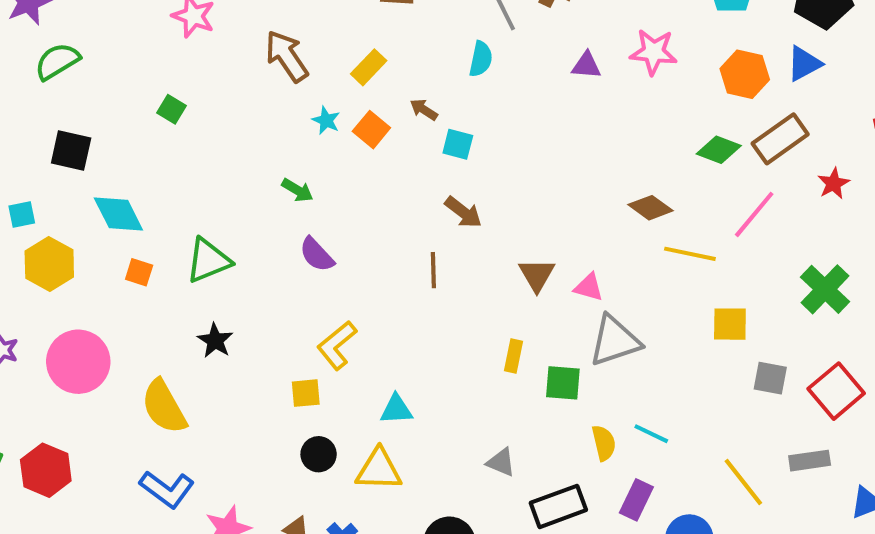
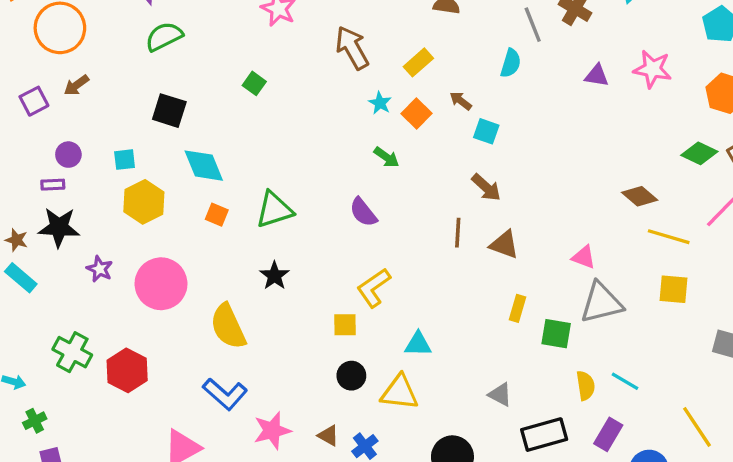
green arrow: (297, 190) -> (386, 157), moved
brown triangle: (537, 275) -> (504, 245), moved, turned -44
yellow square: (730, 324) -> (673, 289), moved

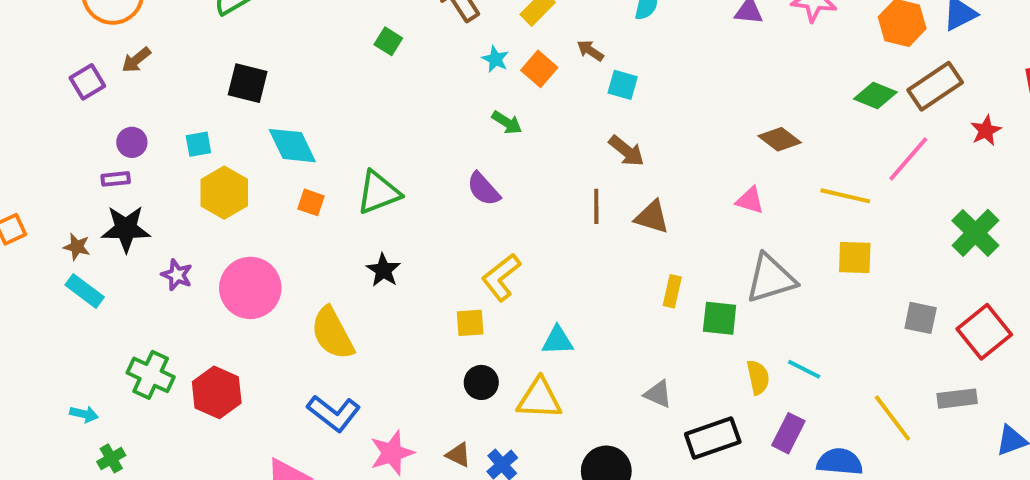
green square: (254, 83) -> (388, 41), moved
brown diamond: (640, 196) -> (780, 139), moved
pink triangle: (584, 257) -> (750, 200), moved

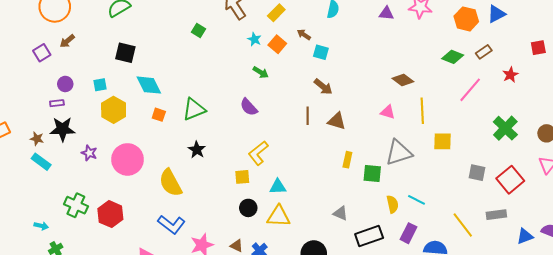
brown rectangle: (935, 86) -> (484, 52), size x0.6
yellow line: (845, 196) -> (422, 111), moved, turned 75
cyan triangle: (558, 341) -> (278, 187), moved

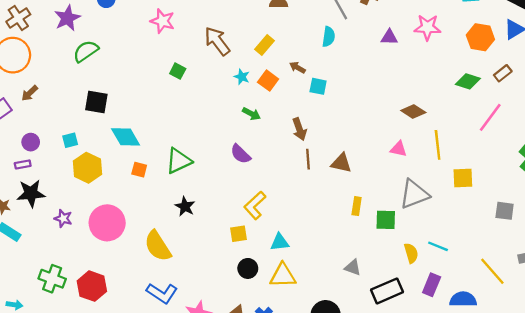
brown arrow: (323, 87) -> (299, 129), moved, turned 36

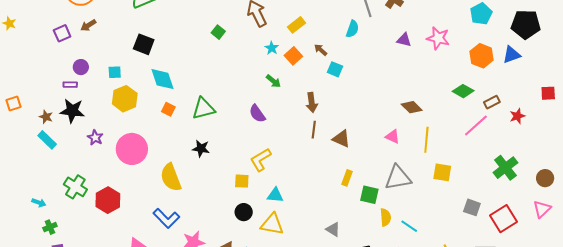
brown rectangle: (503, 73) -> (492, 102), moved
black star: (185, 206) -> (201, 148), turned -30
yellow semicircle: (411, 253) -> (386, 217), moved

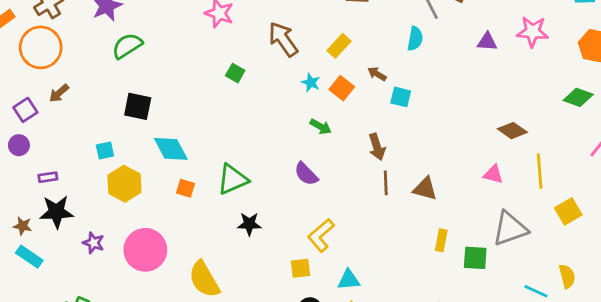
purple circle: (81, 67) -> (19, 145), moved
black star: (201, 148) -> (249, 224), moved
yellow square: (442, 172) -> (568, 211), turned -30
yellow semicircle: (386, 217) -> (567, 276), moved

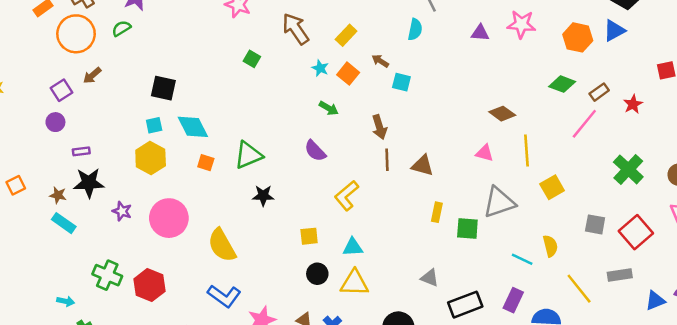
green semicircle: (127, 46) -> (121, 28), moved, size x0.7
cyan square: (105, 151) -> (154, 125), moved
yellow L-shape: (321, 235) -> (347, 196), moved

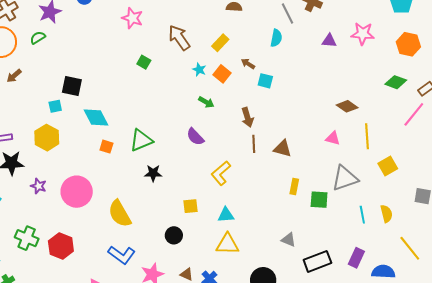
cyan square: (154, 125) -> (55, 106), moved
yellow hexagon: (151, 158) -> (47, 138), moved
cyan line: (522, 259) -> (362, 215), moved, turned 54
black circle: (317, 274) -> (174, 235), moved

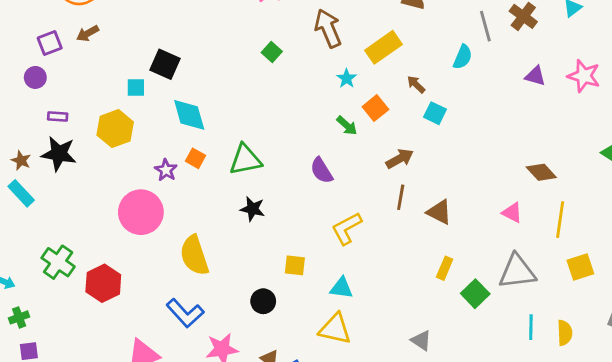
yellow rectangle: (220, 43) -> (384, 47), size x1.4
orange square: (222, 74) -> (375, 108), moved
brown arrow: (247, 117) -> (400, 159), turned -114
purple star: (39, 186) -> (166, 170), moved
green square: (319, 200) -> (475, 294), turned 30

